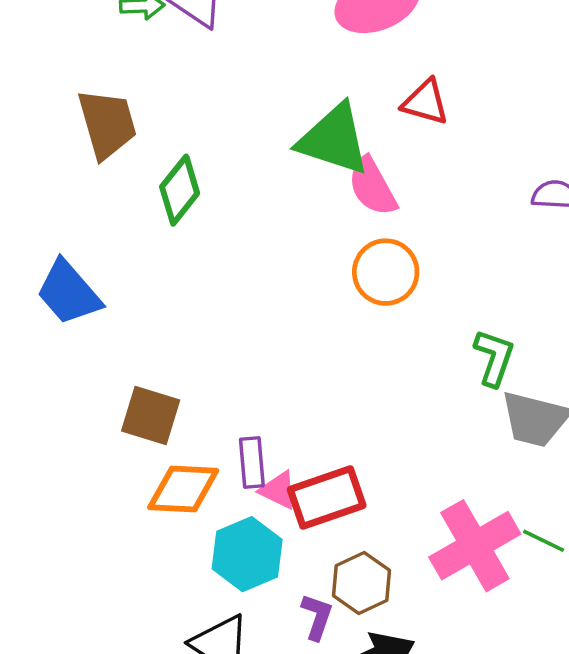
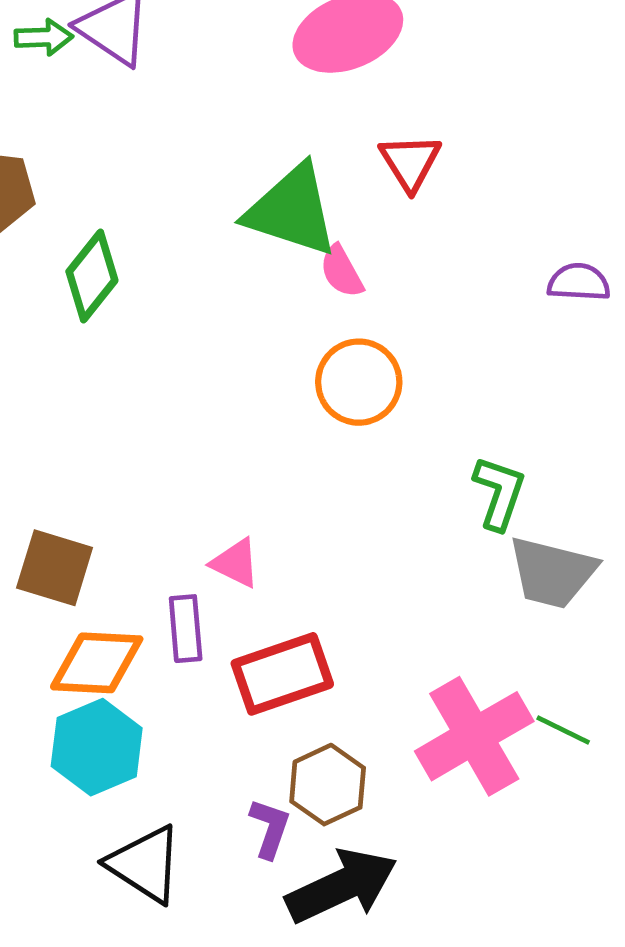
red triangle: (425, 102) -> (410, 162), turned 42
pink semicircle: (372, 186) -> (342, 271), size x0.7
pink triangle: (278, 490) -> (236, 563), moved
cyan hexagon: (247, 554) -> (97, 747), moved

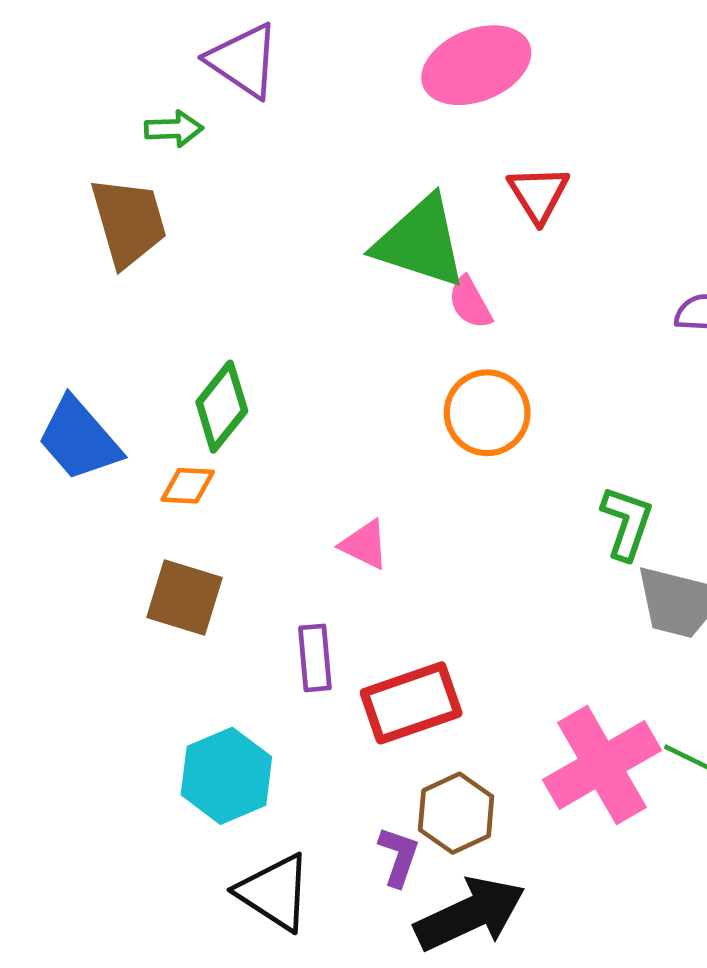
green arrow: (44, 37) -> (174, 129), moved
green diamond: (92, 276) -> (222, 407), moved
pink triangle: (236, 563) -> (365, 545), moved
orange diamond: (97, 663) -> (188, 486), moved, size x0.6

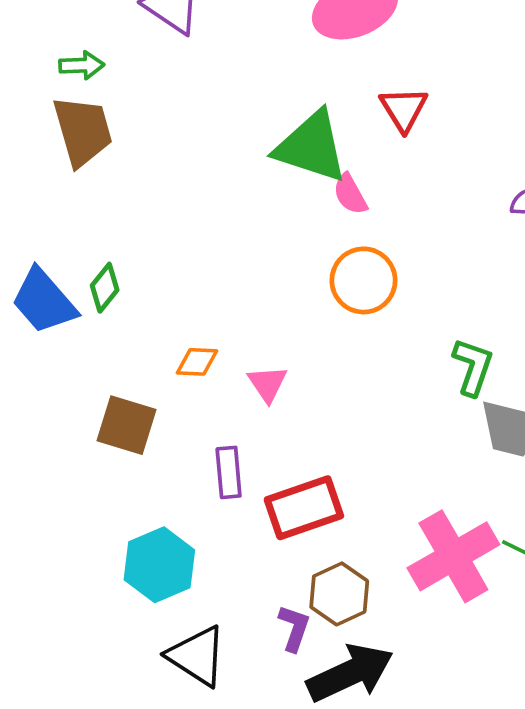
green arrow: (174, 129) -> (82, 65), moved
green diamond: (222, 407) -> (105, 288), moved, size x0.7
orange diamond: (188, 486) -> (197, 362), moved
pink triangle: (365, 545) -> (267, 384), turned 30

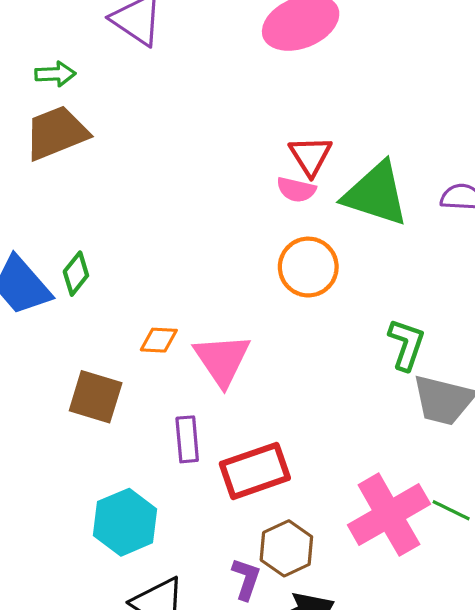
red triangle: (404, 109) -> (310, 156), moved
brown trapezoid: (83, 131) -> (56, 133), turned -96
green triangle: (311, 147) -> (376, 194), moved
pink semicircle: (350, 194) -> (296, 190), turned -48
pink triangle: (267, 384) -> (222, 360), size x1.6

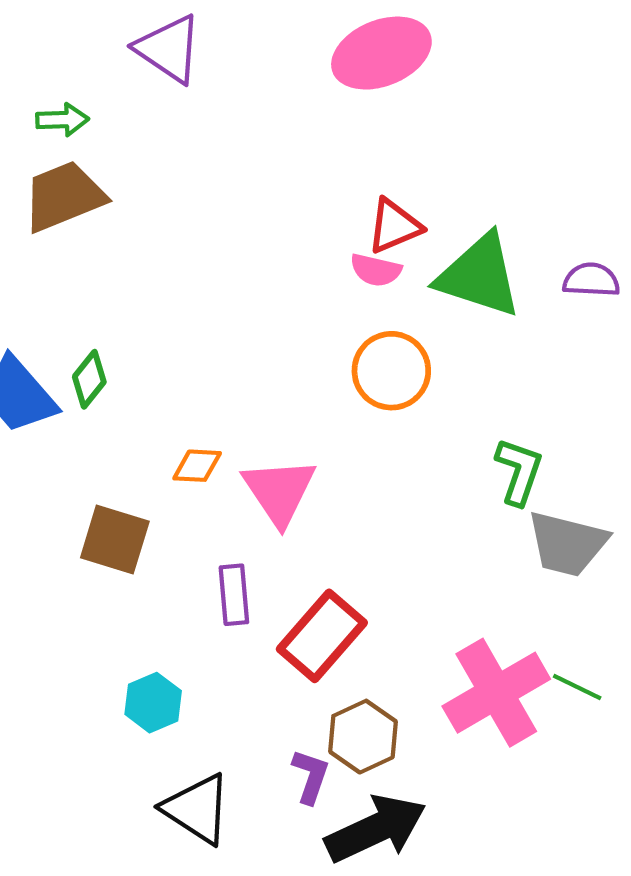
red triangle: (310, 156) -> (394, 226), turned 39
red rectangle: (255, 471) -> (322, 636), turned -30
cyan hexagon: (125, 522) -> (153, 703), size x0.7

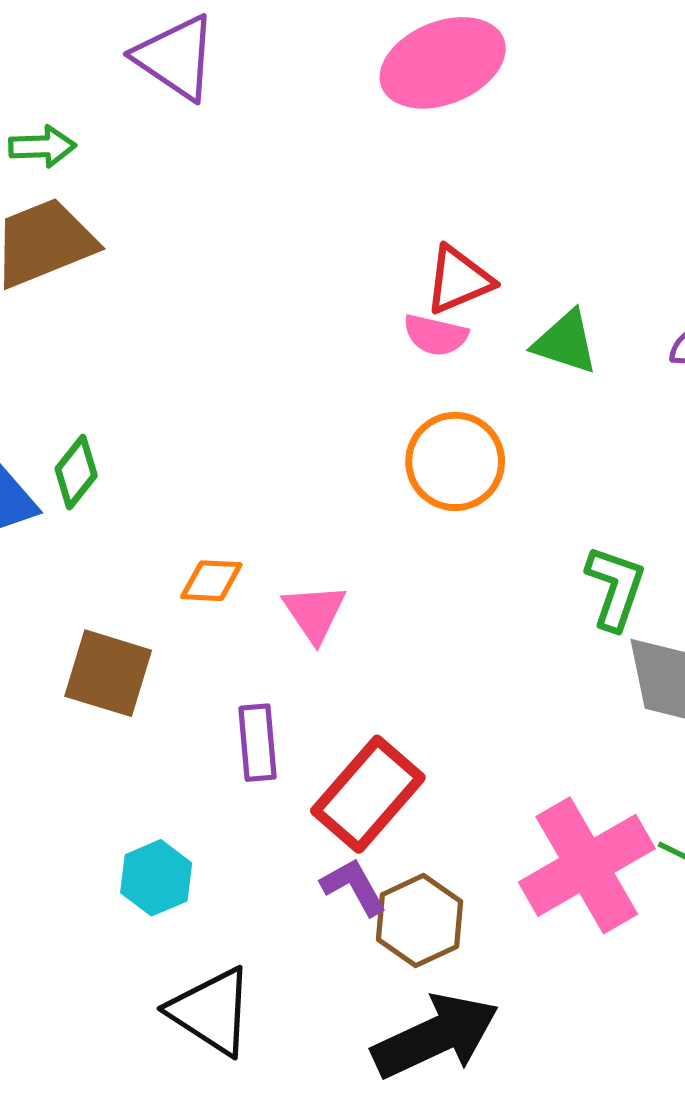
green triangle: (479, 276) -> (565, 342), size x0.6
pink triangle: (279, 491) -> (315, 613), size x0.7
purple L-shape: (311, 776) -> (354, 887), moved, turned -48

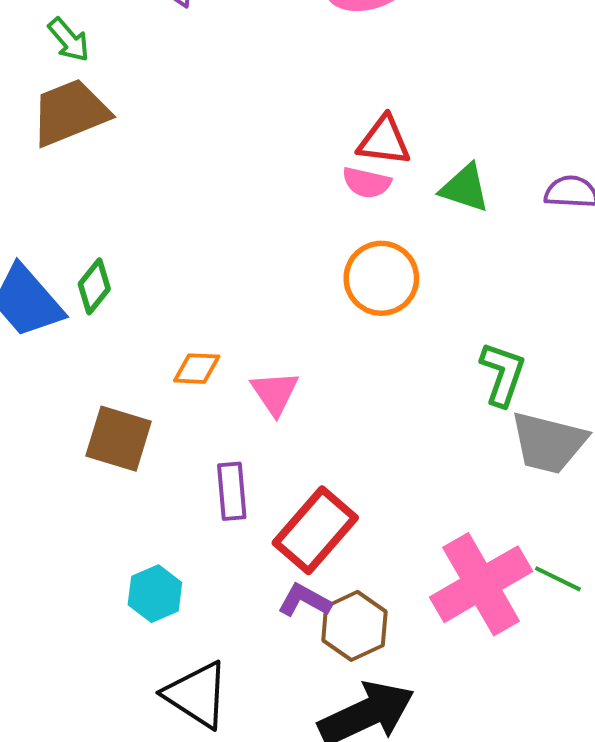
green arrow: (42, 146) -> (69, 40), turned 51
red triangle: (459, 280) -> (384, 141), turned 30
purple L-shape: (354, 887) -> (305, 600), turned -32

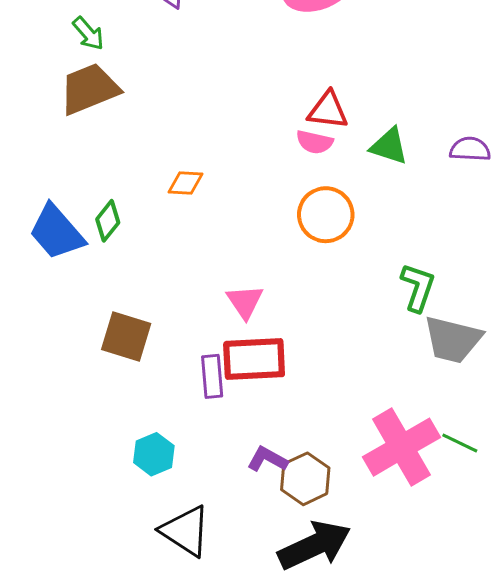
orange diamond: (197, 369) -> (186, 183), moved
red rectangle: (315, 530) -> (254, 359), moved, turned 46

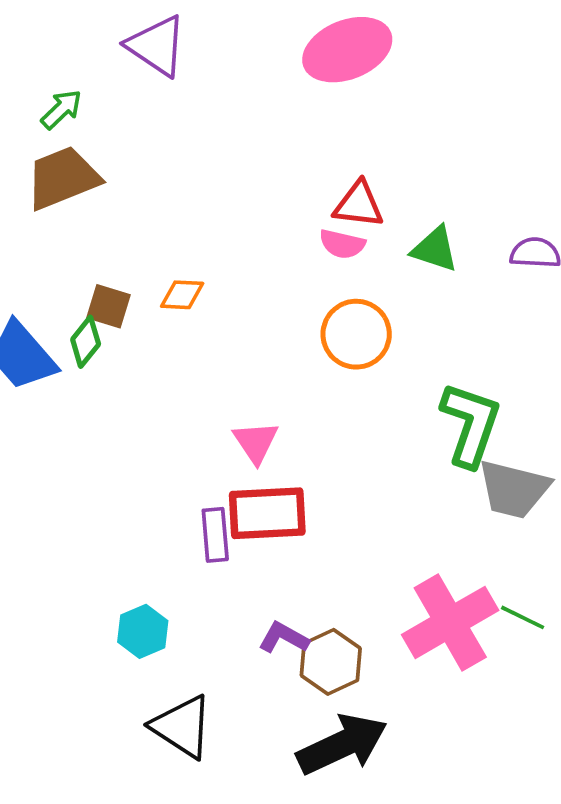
green arrow: (88, 34) -> (61, 109), turned -93
green L-shape: (418, 287) -> (470, 424), size x1.4
brown square: (126, 336) -> (108, 306), moved, size x0.7

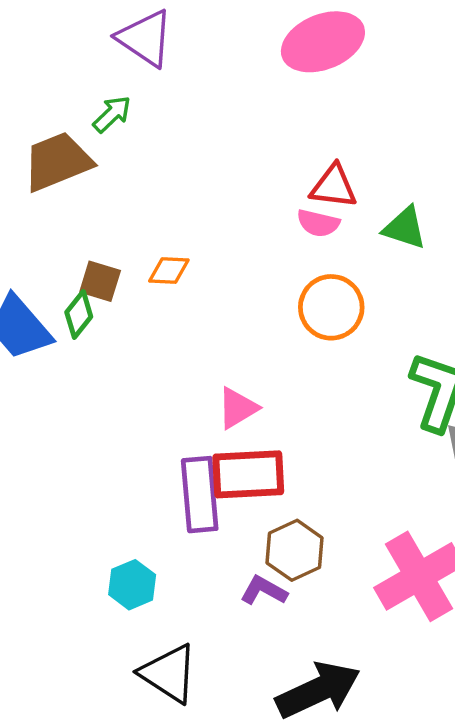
green arrow: (61, 109) -> (112, 114), moved
pink triangle: (256, 442) -> (238, 408), turned 33
purple rectangle: (215, 535) -> (200, 495), size x1.5
brown hexagon: (331, 662) -> (295, 550), moved

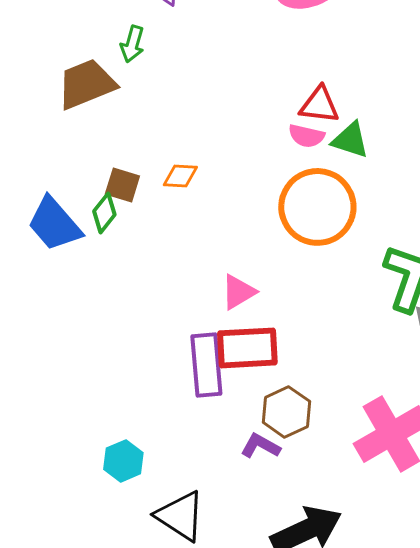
green arrow: (112, 114) -> (132, 44), turned 150
green triangle: (405, 228) -> (350, 140), moved
orange circle: (331, 307) -> (317, 207), size x1.4
cyan hexagon: (132, 585) -> (123, 461), moved

